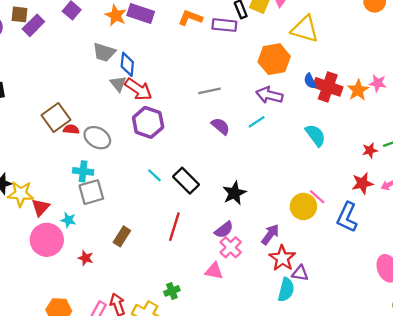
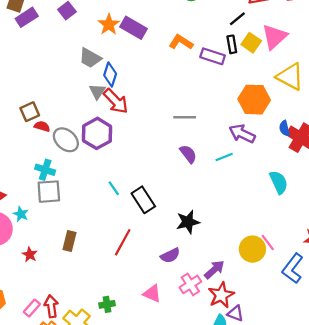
brown square: (56, 117) -> (30, 112), size x0.7
purple hexagon: (148, 122) -> (97, 133), moved
brown rectangle: (122, 236) -> (69, 241), turned -30
pink cross: (231, 247) -> (190, 284), moved

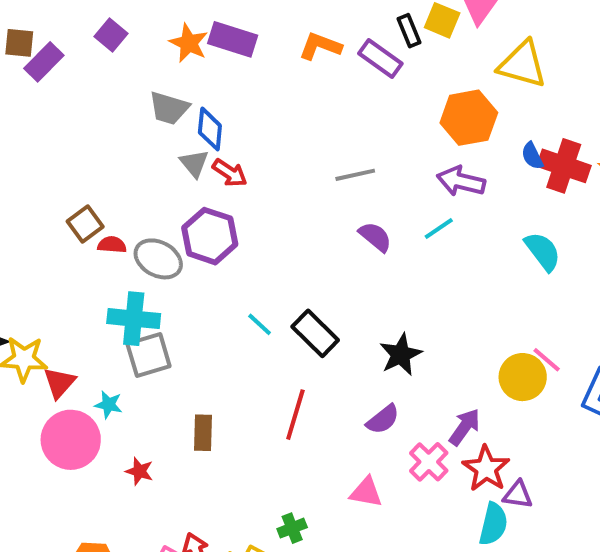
purple rectangle: (213, 56) -> (380, 59), turned 30
red arrow: (116, 101) -> (230, 173), size x0.7
cyan cross: (45, 170) -> (134, 319), size x1.4

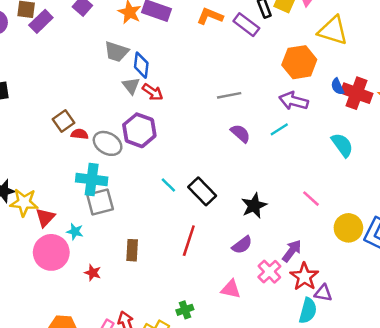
pink line: (547, 360) -> (311, 199), moved
yellow circle: (523, 377) -> (348, 228), moved

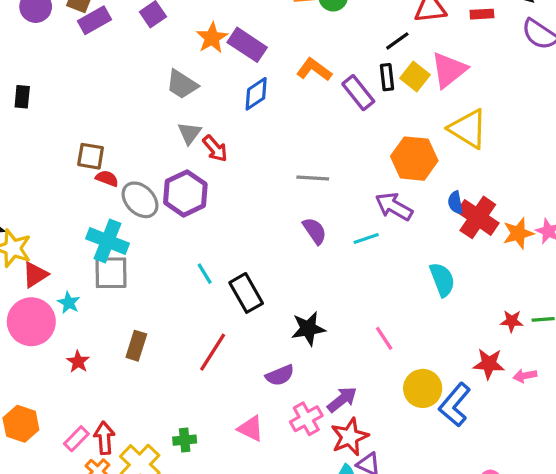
blue diamond: (141, 65) -> (256, 94), moved, turned 35
brown square: (63, 121) -> (91, 156), turned 30

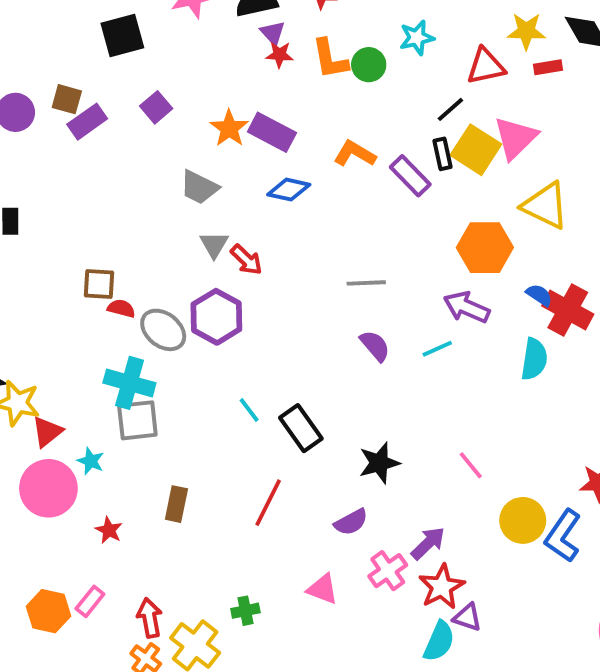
yellow square: (415, 76) -> (476, 150), size x1.4
blue diamond: (256, 94) -> (289, 190), turned 52
blue semicircle: (455, 203) -> (539, 295), turned 140
cyan semicircle: (442, 280) -> (534, 359), moved, turned 36
pink rectangle: (76, 439) -> (90, 601), moved

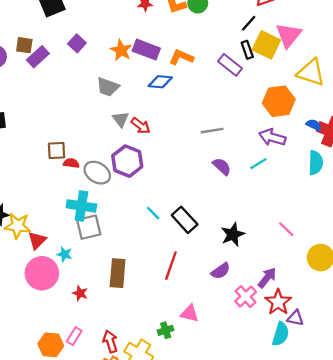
orange L-shape: (355, 154) -> (181, 57), moved
brown rectangle: (176, 504) -> (118, 273), size x1.4
pink triangle: (323, 589) -> (190, 314), moved

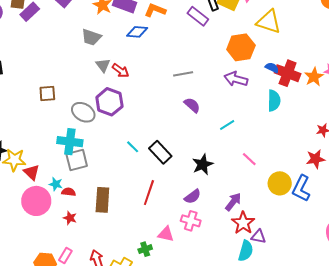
red semicircle: (71, 163) -> (69, 192), moved
cyan line: (258, 164) -> (227, 125), moved
red triangle: (37, 240) -> (32, 172), turned -30
pink cross: (246, 297) -> (191, 221), moved, turned -30

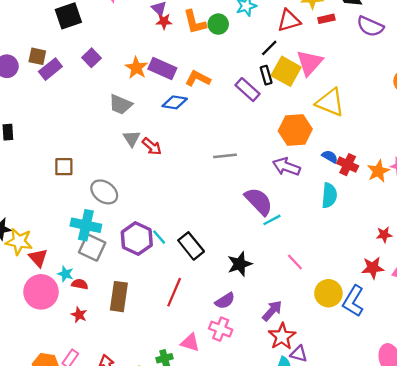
red cross: (288, 73) -> (348, 165), size x0.7
purple hexagon: (109, 102) -> (137, 239), moved
purple semicircle: (192, 105) -> (259, 201), moved, size x1.5
gray square: (77, 160) -> (92, 247), turned 35

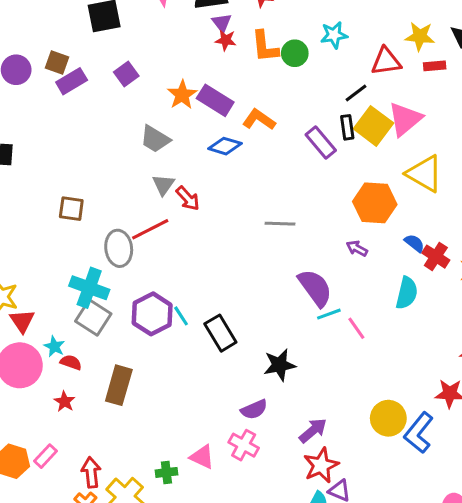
purple arrow: (286, 167) -> (357, 248), size x0.6
gray ellipse: (104, 192) -> (119, 248), turned 40
pink line: (295, 262) -> (356, 328), moved
red line: (174, 292) -> (150, 229), moved, turned 32

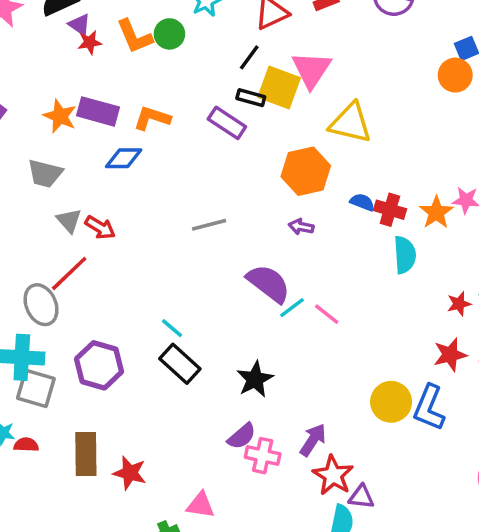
black rectangle: (347, 127) -> (251, 98), turned -50
cyan semicircle: (407, 293) -> (405, 255), moved
cyan line: (181, 316) -> (172, 328), moved
red star: (65, 402) -> (130, 473), moved, size x1.4
pink cross: (244, 445) -> (263, 456), moved

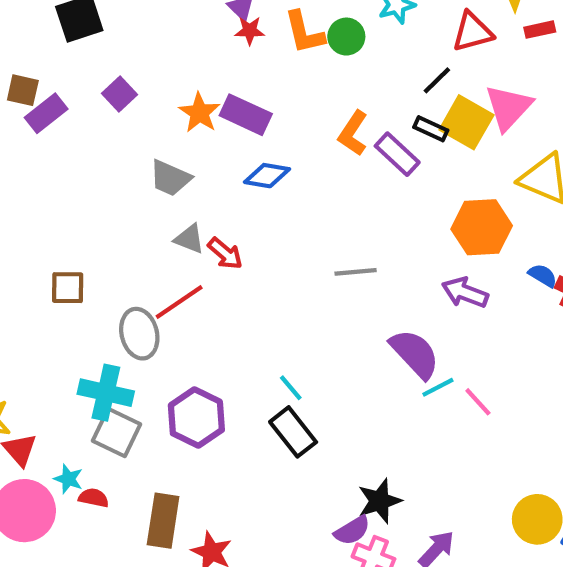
orange L-shape: (152, 118) -> (353, 133), moved, turned -84
gray triangle: (69, 220) -> (189, 239), turned -36
purple arrow: (301, 227) -> (465, 293), size x1.5
black star: (255, 379) -> (379, 501), moved

